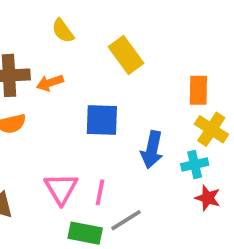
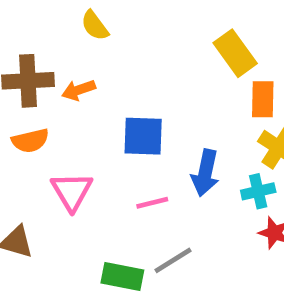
yellow rectangle: (126, 55) -> (235, 53), moved
pink triangle: (61, 189) -> (72, 191), moved
pink line: (100, 192) -> (152, 203), moved, turned 65

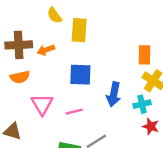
yellow rectangle: (235, 53) -> (79, 30), moved, turned 40
pink line: (152, 203) -> (74, 112), moved

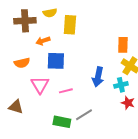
yellow semicircle: (54, 15) -> (50, 13), turned -64
brown cross: (19, 45) -> (25, 21), moved
blue square: (80, 75) -> (56, 61), moved

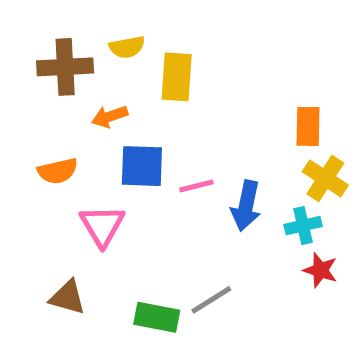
pink line: (66, 91) -> (196, 186), moved
brown triangle: (16, 107) -> (68, 297), moved

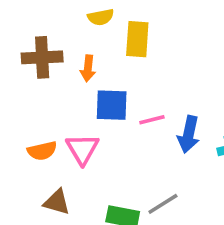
brown cross: (65, 67) -> (42, 57), moved
orange arrow: (110, 117) -> (88, 68), turned -65
orange semicircle: (58, 171) -> (42, 151), moved

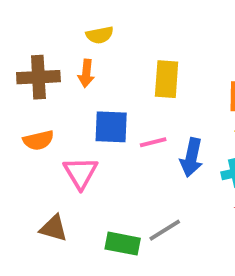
yellow rectangle: (137, 39) -> (167, 79), moved
orange arrow: (88, 68) -> (86, 73), moved
orange semicircle: (42, 151) -> (38, 140), moved

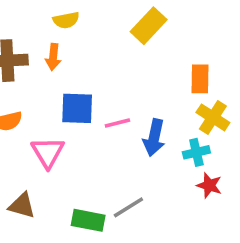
yellow rectangle: (167, 79) -> (149, 26), moved, turned 39

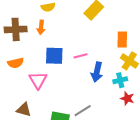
pink line: (117, 123) -> (81, 56), moved

